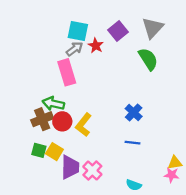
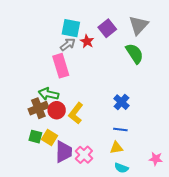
yellow triangle: (175, 163) -> (116, 148), moved

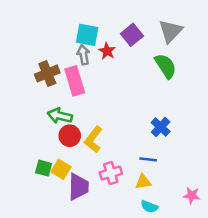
gray arrow: (68, 44) -> (83, 55), turned -63
blue cross: (121, 102) -> (161, 127), moved
brown cross: (38, 108) -> (47, 73), moved
pink cross: (84, 155) -> (111, 173), moved, turned 30

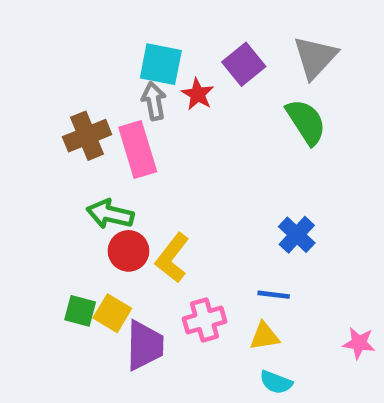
pink star: (192, 195) -> (359, 343), moved

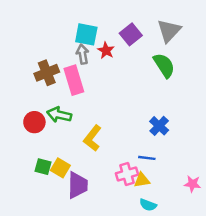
red circle: (129, 251) -> (34, 122), moved
pink cross: (205, 320) -> (127, 174), moved

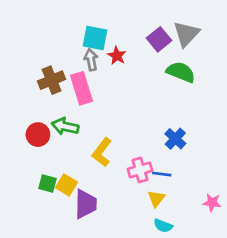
purple square: (131, 34) -> (159, 39), moved
green semicircle: (164, 65) -> (181, 72), turned -35
pink cross: (127, 174) -> (140, 170), moved
yellow triangle: (142, 180) -> (156, 199), turned -42

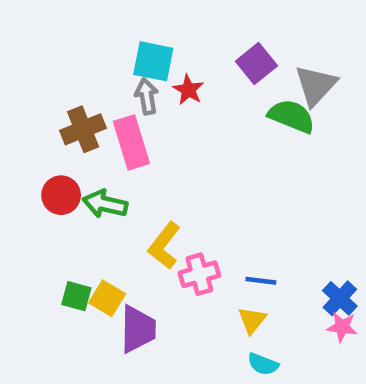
gray triangle: (186, 34) -> (316, 85), moved
red circle: (38, 135) -> (61, 195), moved
blue cross: (175, 139) -> (340, 298), moved
pink cross: (140, 170) -> (199, 274), moved

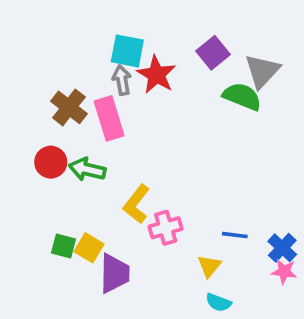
red star: (188, 90) -> (156, 75), size x1.5
brown cross: (83, 129) -> (69, 107), turned -30
blue line: (261, 281) -> (235, 235), moved

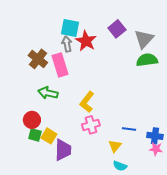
green semicircle: (242, 97) -> (147, 60), moved, turned -30
red circle: (51, 162) -> (32, 120), moved
yellow L-shape: (136, 204) -> (87, 102), moved
blue cross: (282, 248) -> (155, 136), turned -35

